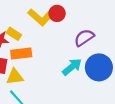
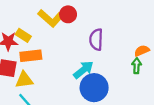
purple semicircle: (84, 38) -> (96, 40), turned -54
blue circle: (99, 67) -> (94, 88), moved

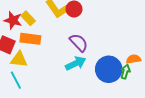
purple semicircle: (96, 40) -> (79, 43), moved, turned 120
blue circle: (94, 88) -> (109, 69), moved

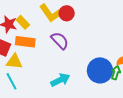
purple semicircle: (79, 43) -> (60, 41), moved
cyan arrow: (76, 63) -> (60, 80), moved

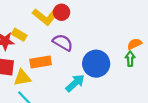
orange rectangle: (25, 42) -> (41, 62), moved
blue circle: (100, 70) -> (96, 64), moved

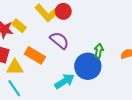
green arrow: (130, 59) -> (99, 51), moved
orange rectangle: (41, 62) -> (35, 55), turned 30

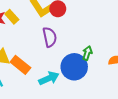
purple semicircle: (59, 40) -> (50, 37), turned 30
orange rectangle: (35, 55) -> (20, 65), moved

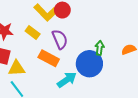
yellow rectangle: (12, 17) -> (33, 33), moved
orange rectangle: (20, 65) -> (49, 58), moved

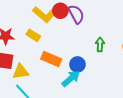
purple semicircle: (60, 39) -> (76, 14), moved
blue circle: (89, 64) -> (77, 64), moved, size x0.6

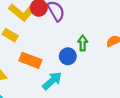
blue circle: (77, 64) -> (68, 56), moved

